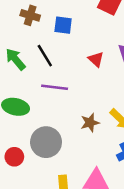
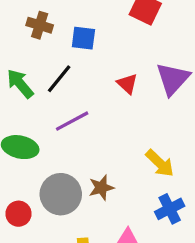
black line: (45, 56) -> (59, 79), turned 70
purple line: (55, 87) -> (72, 121), turned -35
brown star: (90, 123) -> (101, 188), moved

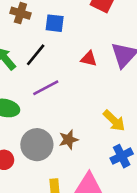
red triangle: (127, 84) -> (89, 59), turned -30

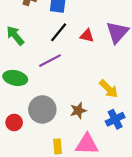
black line: (36, 55) -> (59, 32), moved
brown star: (68, 140) -> (78, 111), moved

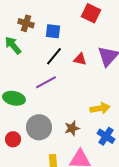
green arrow: (15, 36) -> (13, 45), moved
yellow arrow: (109, 89) -> (100, 108), turned -54
blue cross: (115, 119) -> (106, 136), turned -30

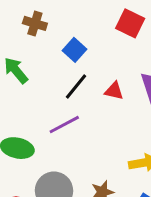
brown cross: (26, 23) -> (35, 23), moved
blue square: (53, 31) -> (75, 50), turned 35

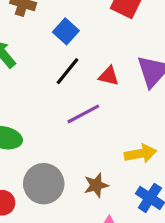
purple line: (64, 125) -> (83, 114), moved

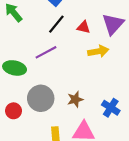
purple line: (83, 114) -> (46, 52), moved
yellow arrow: (140, 154) -> (98, 51), moved

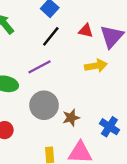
red triangle: (84, 27) -> (86, 31), moved
gray circle: (41, 98) -> (44, 105), moved

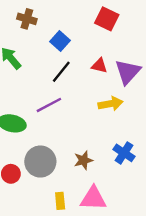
gray circle: (44, 105) -> (40, 162), moved
blue cross: (109, 127) -> (124, 153), moved

